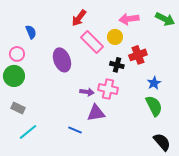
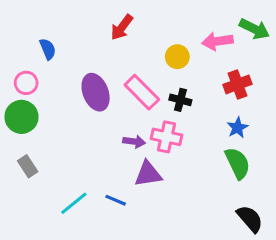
pink arrow: (129, 19) -> (217, 41), moved
pink rectangle: (92, 42) -> (142, 92), moved
red cross: (138, 55) -> (237, 84), moved
gray rectangle: (18, 108) -> (28, 166), turned 32
cyan line: (28, 132) -> (74, 203), moved

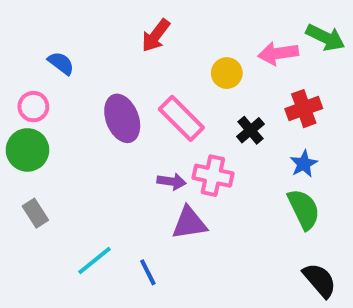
blue semicircle: (48, 49) -> (61, 63), turned -30
black cross: (180, 100) -> (250, 130), moved, turned 35
blue line: (116, 200) -> (148, 272), moved, turned 40

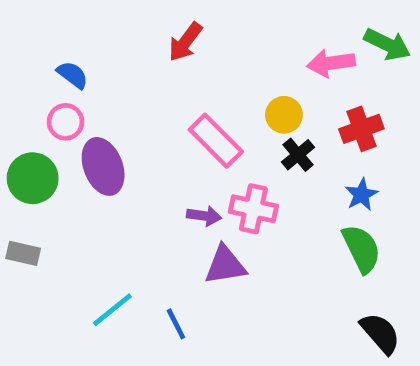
yellow circle: (227, 73) -> (284, 115), moved
pink circle: (33, 107) -> (65, 122), moved
purple ellipse: (122, 118) -> (103, 166), moved
gray rectangle: (35, 213) -> (23, 253), moved, turned -44

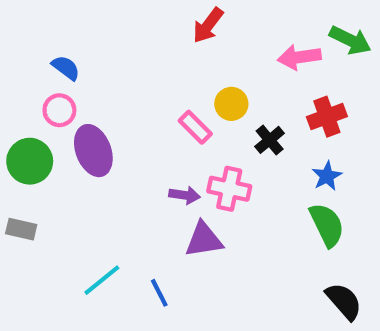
red arrow: (185, 42) -> (208, 25), moved
yellow circle: (284, 115) -> (231, 104), moved
pink rectangle: (216, 141) -> (195, 127), size x0.7

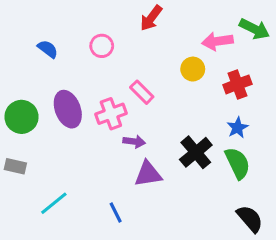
yellow circle: (231, 104) -> (193, 69), moved
pink circle: (59, 110) -> (102, 46), moved
black cross: (270, 140) -> (196, 152), moved, size x1.5
pink cross: (229, 189) -> (111, 114), moved, turned -32
cyan line: (102, 280) -> (54, 203), moved

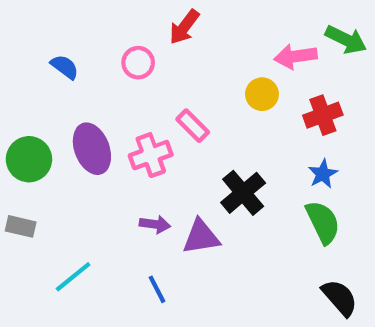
red arrow: (151, 18) -> (184, 27), moved
purple arrow: (134, 142) -> (155, 224), moved
black cross: (196, 152) -> (243, 193), moved

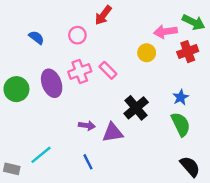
red cross: (323, 115) -> (188, 52), moved
pink cross: (151, 155) -> (80, 72), moved
gray rectangle: (21, 226) -> (12, 169), moved

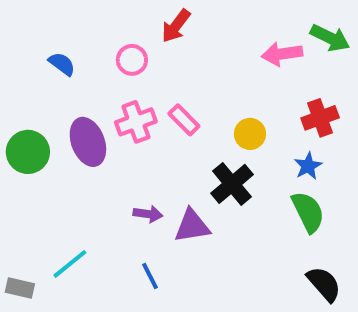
red cross: (188, 52) -> (320, 118), moved
yellow circle: (147, 53) -> (250, 134), moved

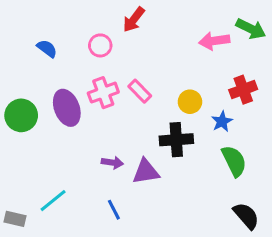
blue star: (308, 166) -> (222, 121), moved
black cross: (232, 184) -> (176, 140), turned 36

